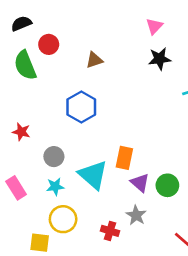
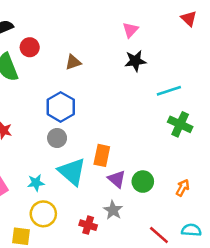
gray circle: (54, 157) -> (57, 138), moved

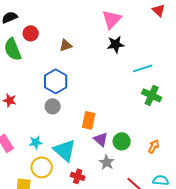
pink triangle: (130, 30) -> (112, 19), size x1.5
cyan triangle: (72, 172) -> (65, 150), moved
gray star: (113, 210) -> (107, 162), moved

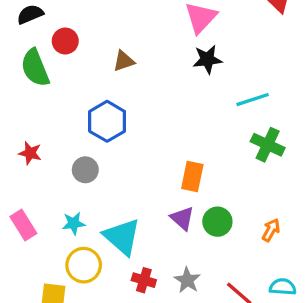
gray circle: (53, 106) -> (85, 170), moved
orange rectangle: (89, 120) -> (192, 176), moved
gray star: (107, 162) -> (187, 280), moved

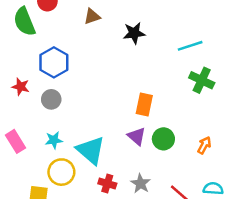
black star: (207, 59) -> (134, 33), moved
blue hexagon: (107, 121) -> (54, 62), moved
gray circle: (85, 170) -> (51, 99), moved

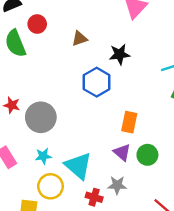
blue hexagon: (54, 62) -> (97, 82), moved
gray circle: (51, 99) -> (41, 117), size x1.6
gray star: (140, 184) -> (117, 185), moved, turned -30

